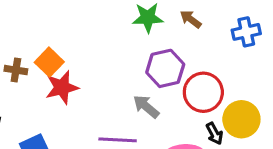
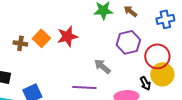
purple hexagon: (165, 68) -> (128, 42), moved
red star: (62, 87) -> (67, 36), moved
red circle: (203, 92) -> (157, 56), moved

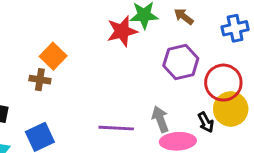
red star: (67, 36) -> (122, 31), moved
brown cross: (20, 43) -> (40, 80), moved
gray arrow: (102, 66) -> (160, 119), moved, turned 30

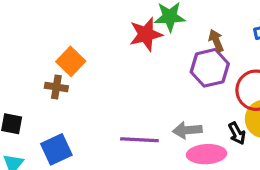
brown arrow: (184, 17) -> (216, 41), moved, turned 30
gray arrow: (160, 119) -> (187, 130), turned -75

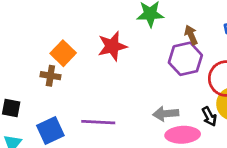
red star: (146, 34) -> (112, 46), moved
purple line: (139, 140) -> (98, 122), moved

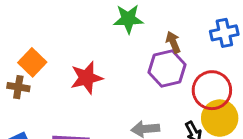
red star: (112, 46) -> (86, 78), moved

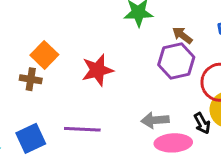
brown arrow: (173, 42) -> (182, 35), turned -30

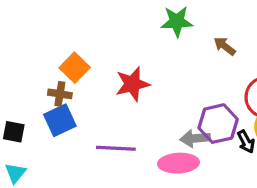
purple hexagon: (176, 61) -> (218, 124), moved
blue square: (31, 138) -> (60, 120), moved
pink ellipse: (173, 143) -> (179, 163), moved

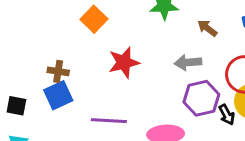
orange square: (75, 68) -> (94, 19), moved
gray arrow: (195, 138) -> (188, 62), moved

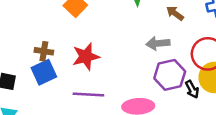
red star: (124, 62) -> (86, 56), moved

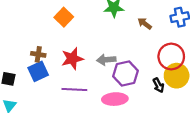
gray arrow: (158, 43) -> (106, 60), moved
purple hexagon: (170, 75) -> (125, 74), moved

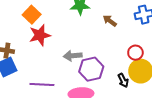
red circle: (171, 56) -> (135, 53), size x0.6
red star: (72, 59) -> (40, 35), moved

